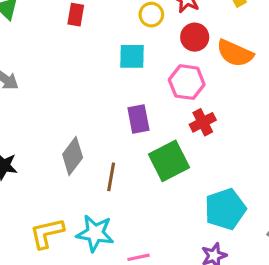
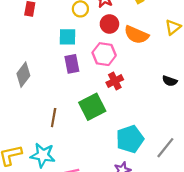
purple rectangle: (138, 119) -> (72, 64), moved
gray diamond: (73, 156) -> (23, 75), moved

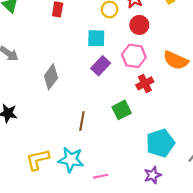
orange semicircle: (136, 35) -> (176, 60), moved
purple rectangle: (72, 64) -> (101, 66), turned 54
green square: (92, 107) -> (122, 110), size x0.7

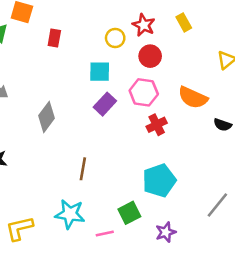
green square: (122, 110) -> (129, 213), moved
cyan pentagon: (160, 143) -> (159, 180), moved
yellow L-shape: (38, 160) -> (19, 228), moved

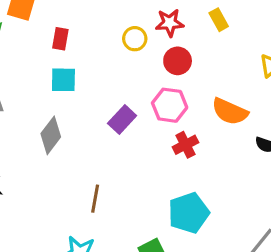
red star: (144, 25) -> (170, 23), turned -30
cyan square: (100, 72) -> (63, 80), moved

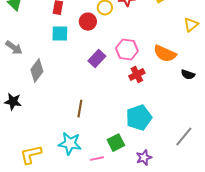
red circle: (178, 61) -> (88, 22), moved
gray diamond: (51, 135) -> (37, 71), moved

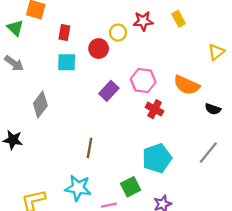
gray arrow: (14, 48) -> (14, 63), moved
red cross: (137, 75) -> (155, 109), turned -35
gray line: (184, 137) -> (208, 152), moved

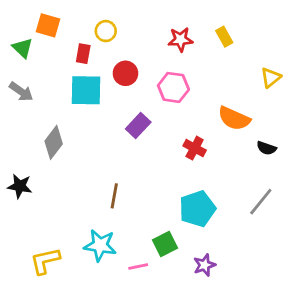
yellow circle: (118, 33) -> (106, 31), moved
cyan square: (67, 62) -> (86, 90), size x1.4
pink hexagon: (143, 81) -> (173, 87), moved

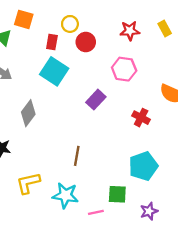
red circle: (125, 73) -> (86, 42), moved
cyan square: (86, 90) -> (54, 71), turned 32
green square: (165, 244) -> (117, 194), turned 30
yellow L-shape: (45, 261) -> (28, 183), moved

